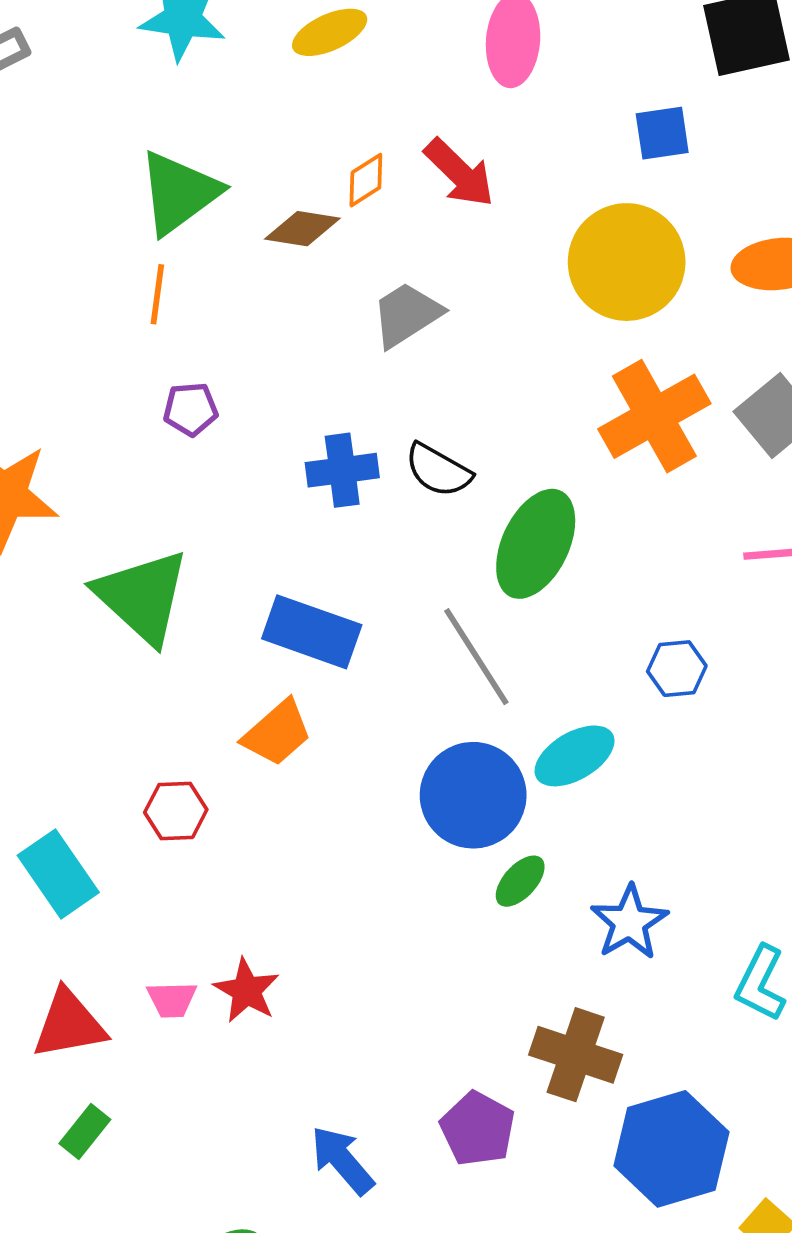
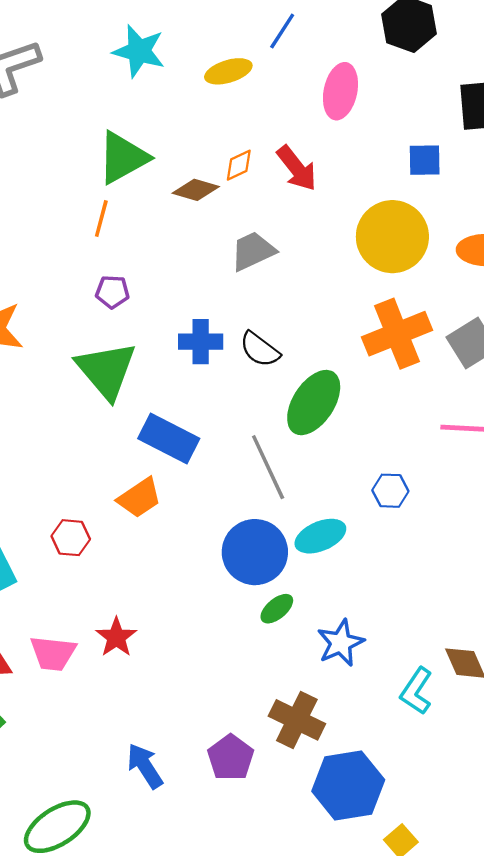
green triangle: (142, 596) -> (106, 370), moved
red star: (247, 990) -> (116, 637), moved
pink trapezoid: (172, 1000) -> (53, 653), size x1.5

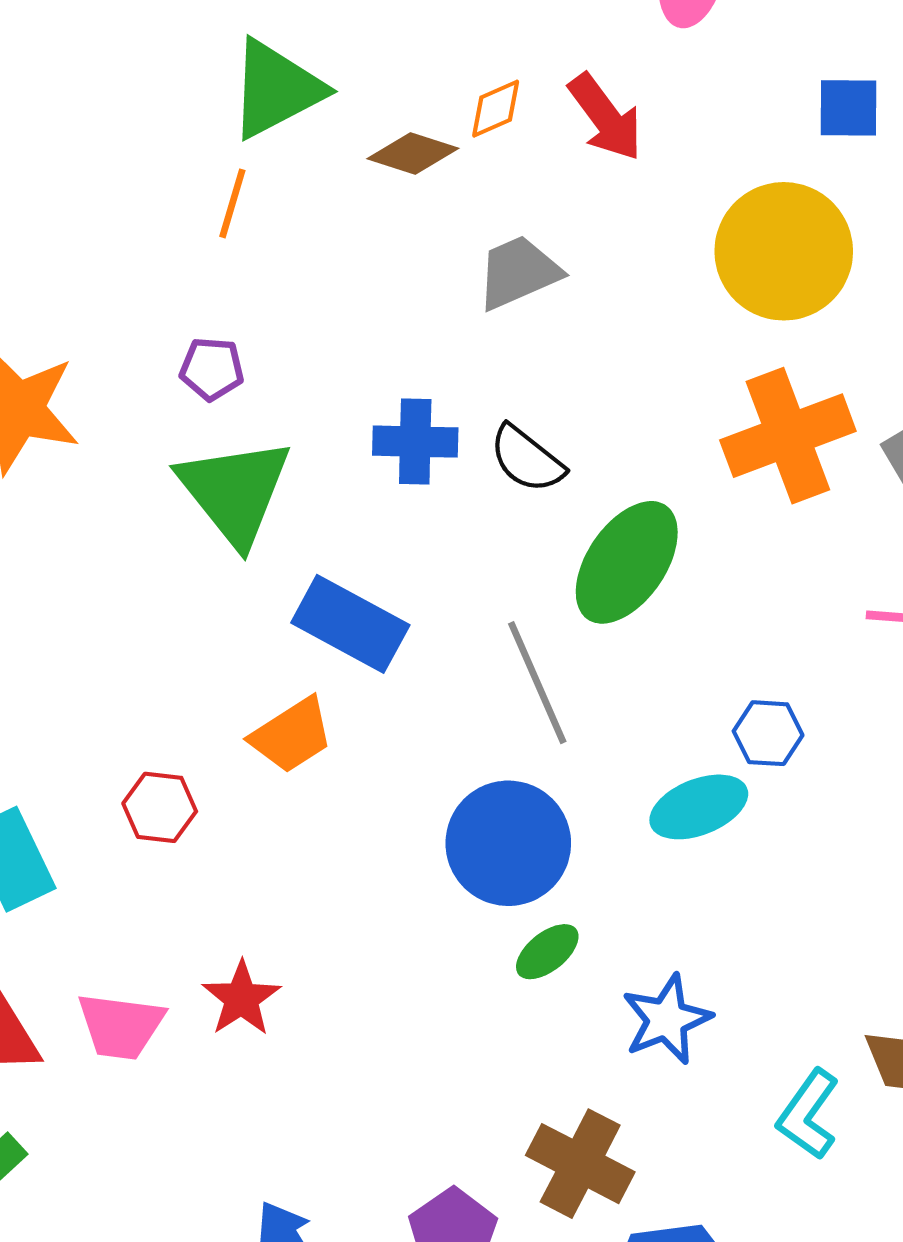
purple pentagon: (112, 292) -> (212, 369), moved
cyan ellipse: (320, 536) -> (699, 807), moved

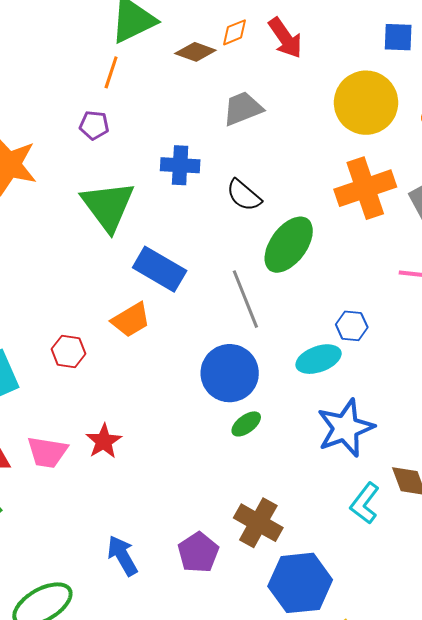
purple pentagon: (212, 369) -> (94, 125), moved
blue cross: (415, 442) -> (180, 165), moved
blue star: (667, 1019) -> (345, 428), moved, size x1.4

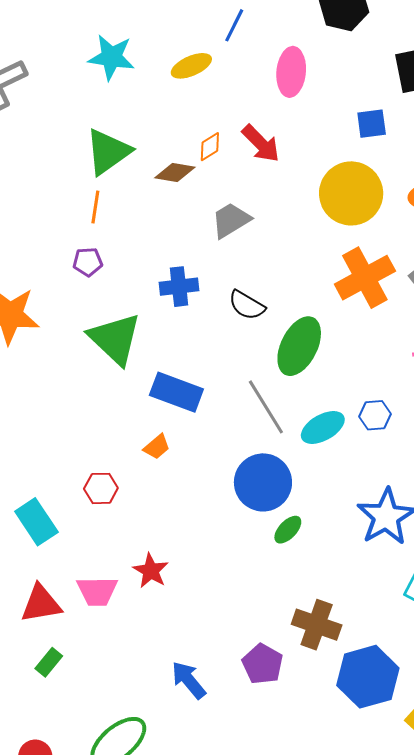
orange trapezoid: (131, 320) -> (157, 447), size x0.7
cyan ellipse: (319, 359) -> (323, 427), moved

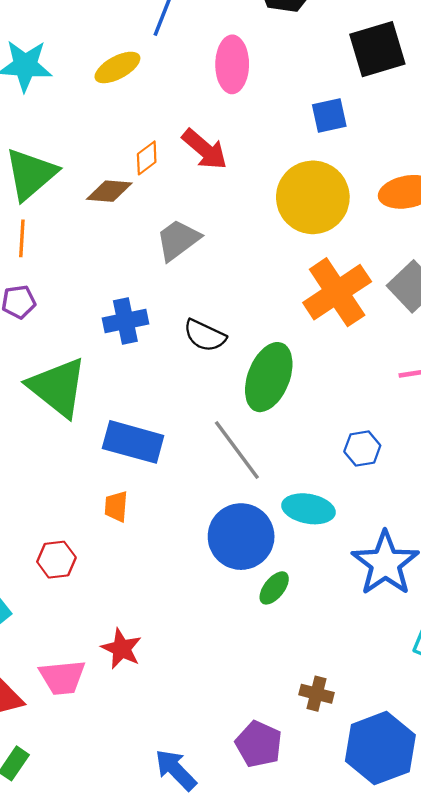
cyan ellipse: (323, 427) -> (308, 509), moved, turned 45
orange trapezoid: (157, 447) -> (116, 506), turned 140
brown cross: (317, 625) -> (316, 694), size x0.6

